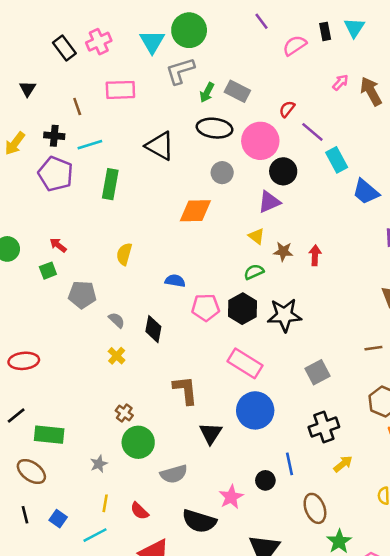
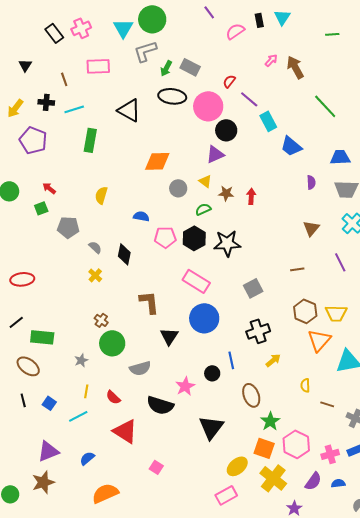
gray circle: (222, 173) -> (178, 188), moved
purple pentagon: (56, 174) -> (33, 140), moved

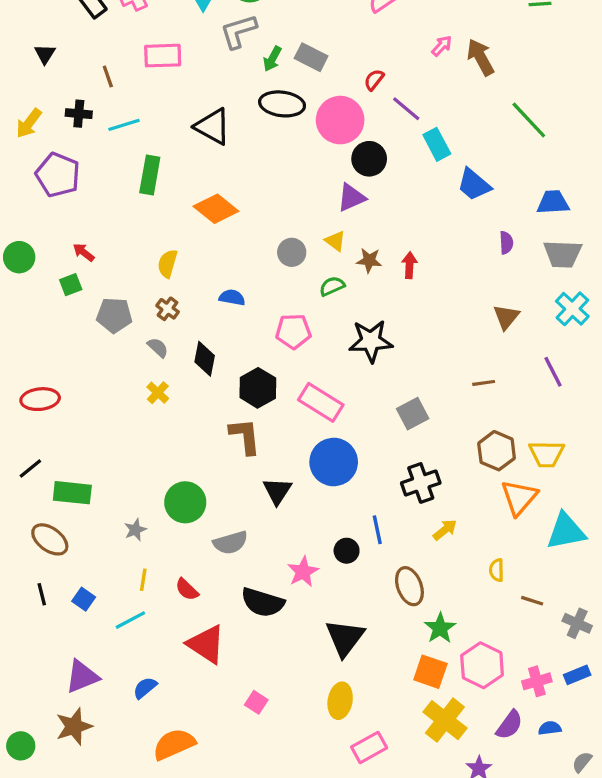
orange diamond: (157, 161) -> (216, 209), moved, turned 40
pink pentagon: (165, 237) -> (293, 331), moved
black hexagon: (194, 238) -> (258, 388), moved
brown cross: (101, 320) -> (168, 309), moved
yellow ellipse: (237, 466) -> (340, 701), moved, turned -40

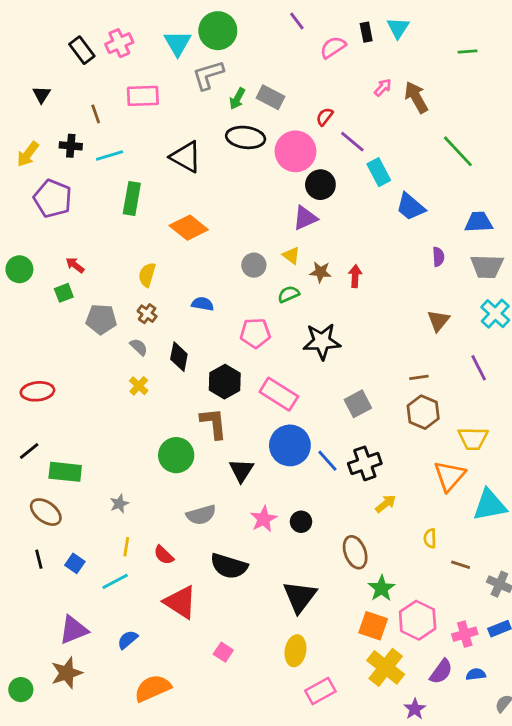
brown hexagon: (497, 451) -> (423, 412), moved
green circle: (185, 502) -> (176, 455), moved
blue line: (377, 530) -> (327, 461), moved, turned -30
pink star: (303, 572) -> (264, 519), moved

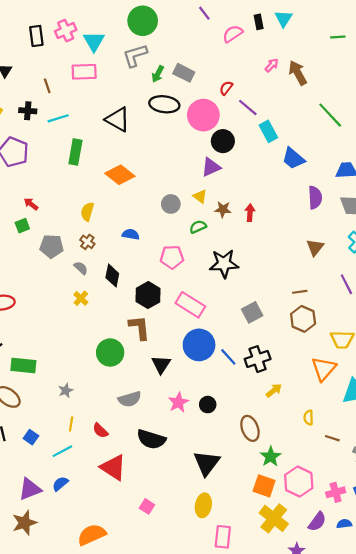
cyan triangle: (178, 43) -> (94, 41), moved
black rectangle: (82, 50) -> (36, 36), turned 30
purple semicircle: (438, 257) -> (315, 197), size x1.5
blue semicircle: (128, 640) -> (60, 484), moved
pink rectangle: (320, 691) -> (223, 537), turned -55

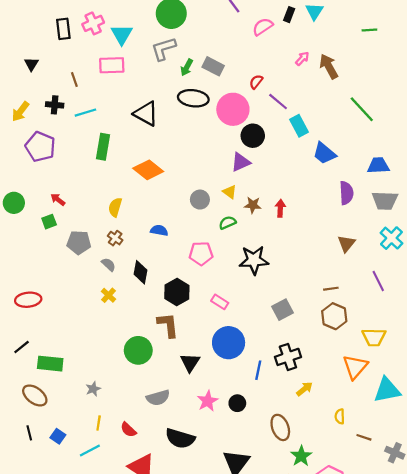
black rectangle: (259, 22) -> (289, 15), turned 32
pink rectangle: (190, 305) -> (220, 302), size x0.6
blue line: (228, 357) -> (258, 370), moved, turned 54

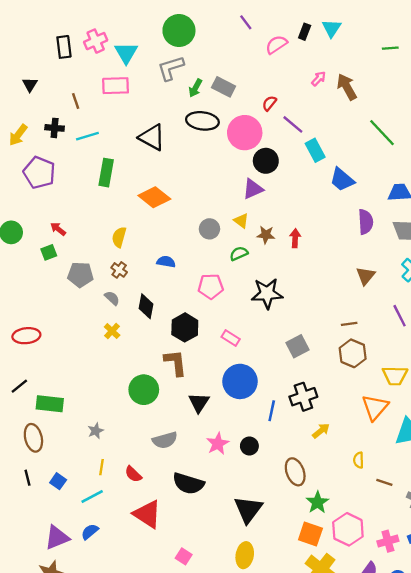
brown ellipse: (35, 395) -> (33, 438), turned 40

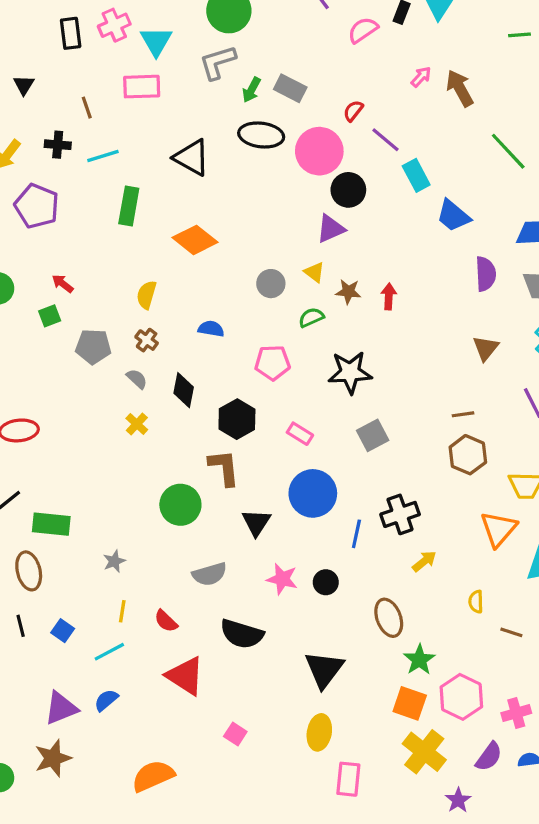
gray square: (298, 346) -> (373, 435), moved
pink star: (218, 444) -> (282, 579), turned -30

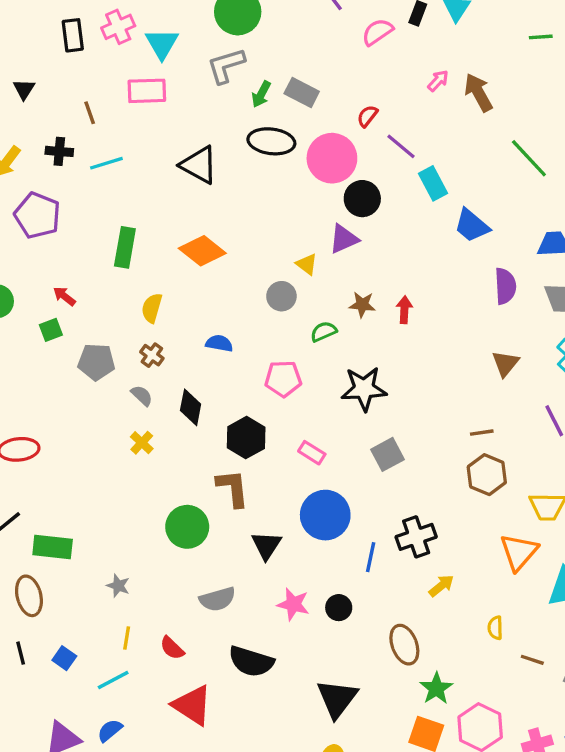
green rectangle: (129, 206) -> (125, 247), moved
yellow triangle: (314, 272) -> (307, 264), moved
gray star: (114, 561) -> (118, 586), turned -30

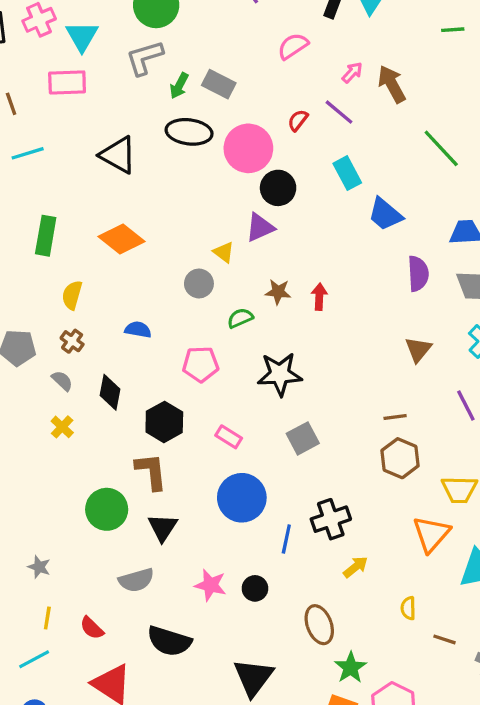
pink semicircle: (377, 32) -> (293, 46), moved
red semicircle: (367, 116) -> (298, 120), moved
purple line: (401, 146) -> (339, 112), moved
black triangle: (266, 545) -> (163, 527), moved

